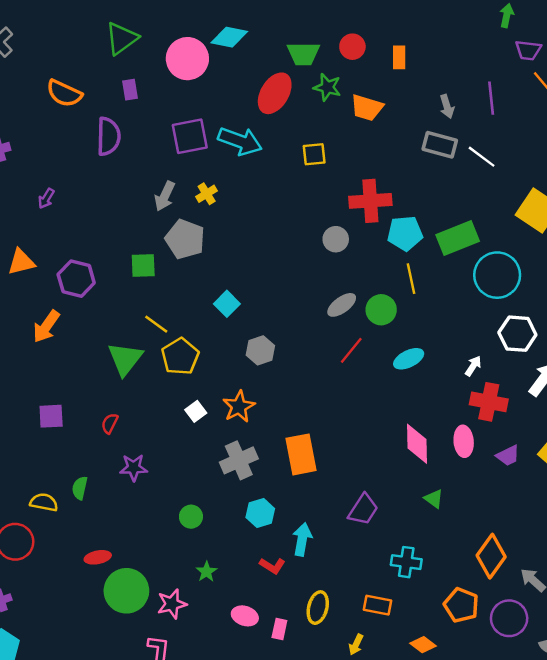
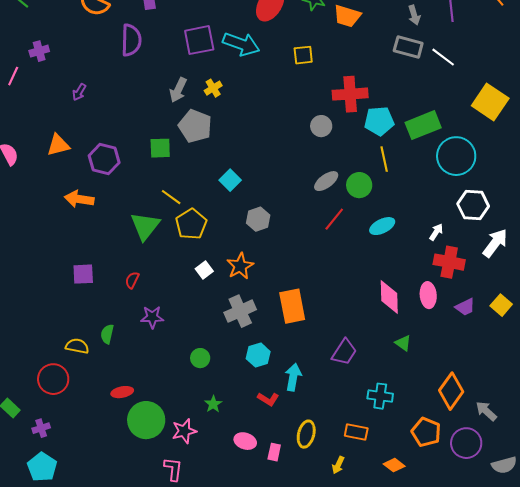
orange arrow: (46, 326) -> (79, 199), turned 64

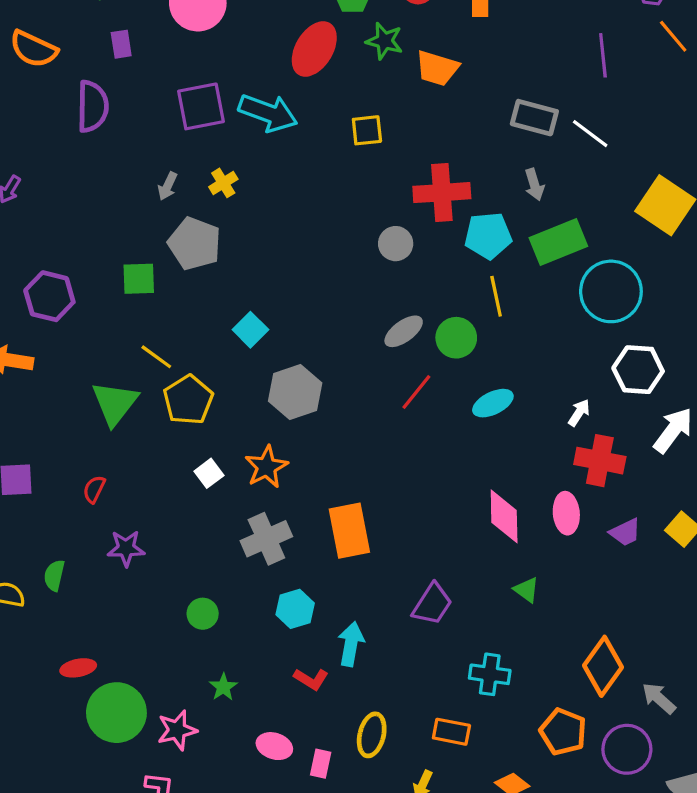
gray arrow: (414, 15) -> (534, 185), moved
gray arrow: (178, 90) -> (167, 186), size x0.7
gray hexagon: (258, 219) -> (295, 392), size x1.4

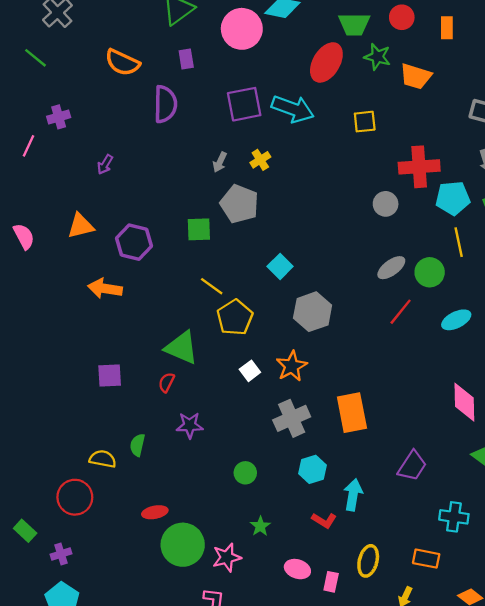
green triangle: (115, 403) -> (182, 348), moved, turned -45

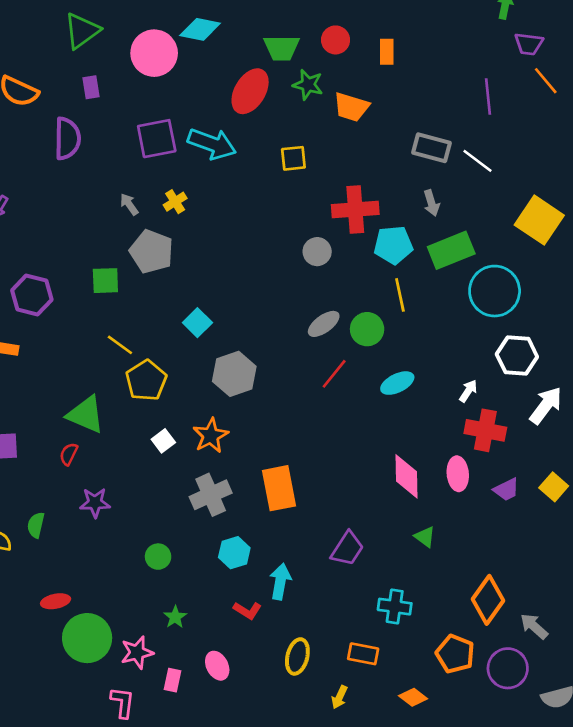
gray arrow: (220, 162) -> (129, 204), turned 120
pink ellipse: (297, 569) -> (217, 666), turned 45
pink rectangle: (331, 582) -> (173, 680), moved

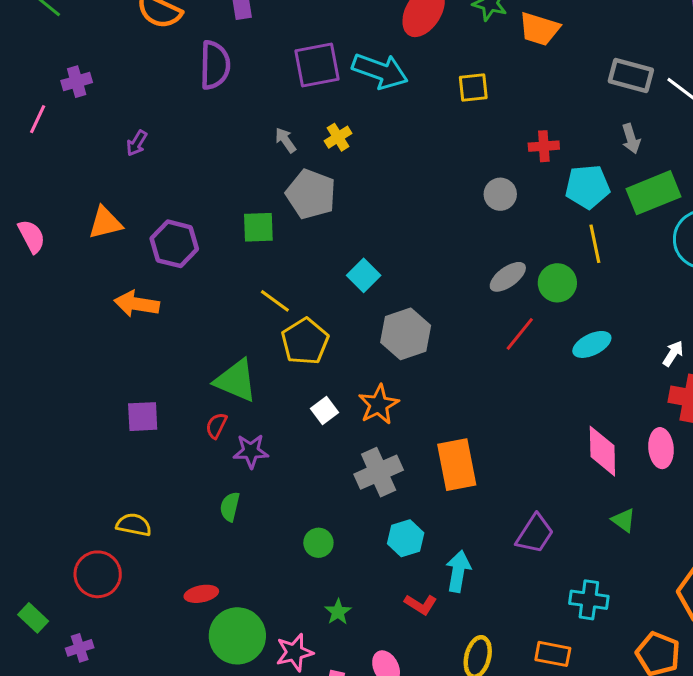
red cross: (355, 210) -> (544, 146), size x0.6
purple star: (95, 503) -> (251, 451), moved
green semicircle: (36, 525) -> (230, 507), moved

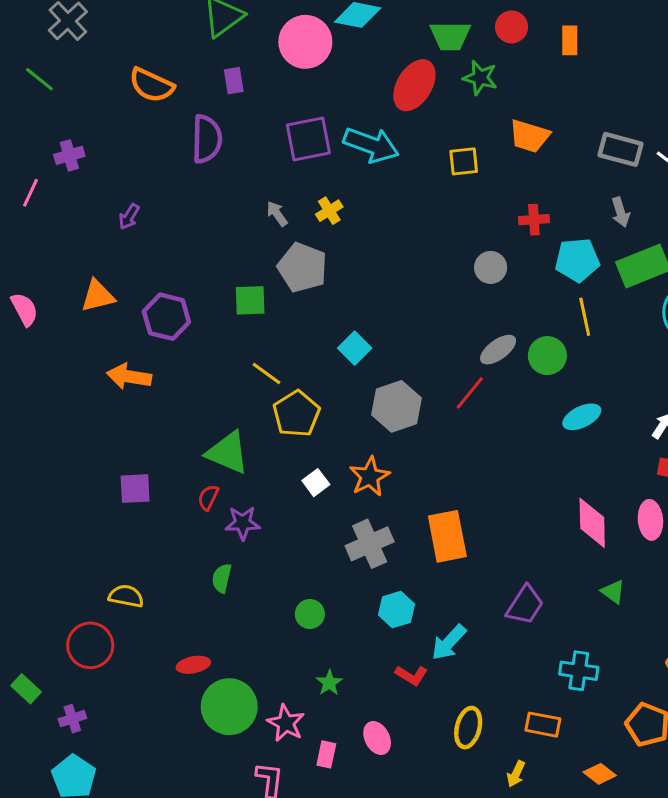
orange trapezoid: (539, 29) -> (529, 136), moved
red line: (520, 334) -> (470, 393), moved
cyan arrow: (458, 571) -> (449, 642), turned -147
pink star: (294, 652) -> (286, 723), turned -30

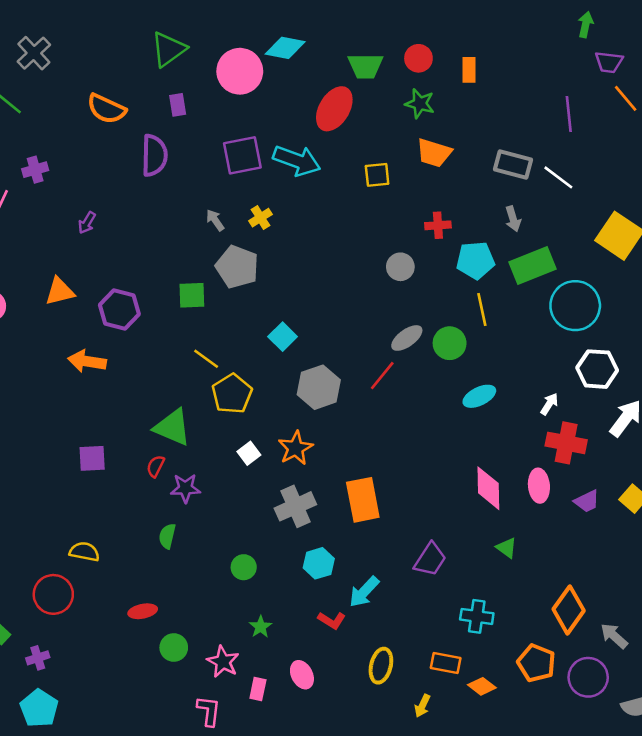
green star: (480, 78) -> (420, 104), moved
green circle: (229, 707) -> (174, 647), size x0.6
orange diamond: (600, 774) -> (482, 686), moved

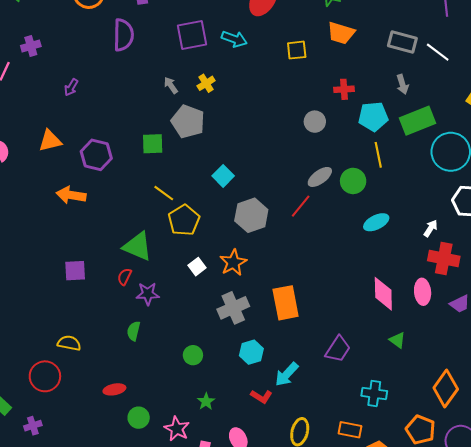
cyan arrow: (297, 161) -> (234, 39), size x0.7

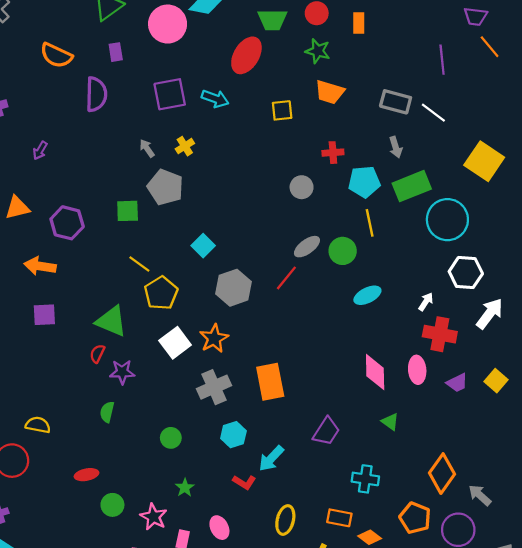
white square: (197, 267) -> (175, 343), size x1.6
purple square: (75, 271) -> (44, 315), moved

